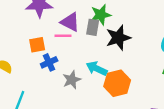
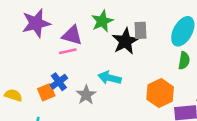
gray rectangle: (93, 27) -> (141, 30), moved
orange square: (37, 45) -> (46, 92), moved
orange hexagon: (117, 83) -> (160, 93), moved

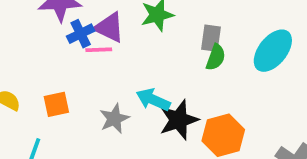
black star: (125, 41) -> (179, 120), moved
green semicircle: (184, 61) -> (216, 57), moved
blue cross: (59, 82) -> (81, 34), moved

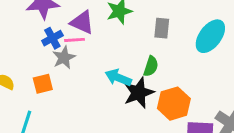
blue cross: (81, 34) -> (52, 38), moved
green semicircle: (216, 57) -> (151, 66), moved
gray star: (114, 119) -> (64, 58), moved

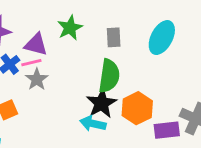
gray star: (64, 58) -> (37, 79), moved
green semicircle: (151, 66) -> (109, 76), size x1.6
cyan arrow: (118, 78) -> (93, 124), moved

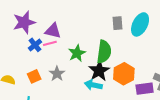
green star: (70, 28) -> (77, 53), moved
gray rectangle: (114, 37) -> (118, 23), moved
gray star: (37, 79) -> (57, 74), moved

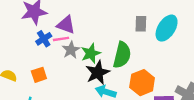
black star: (99, 71) -> (98, 73), moved
gray star: (57, 74) -> (71, 50), moved

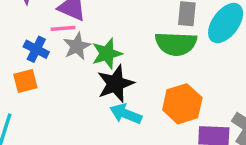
blue cross: (44, 39) -> (36, 49), moved, turned -35
green semicircle: (122, 55) -> (176, 44), moved, turned 75

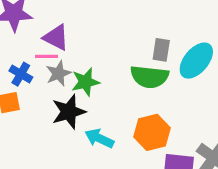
black star: (115, 84) -> (69, 112), moved

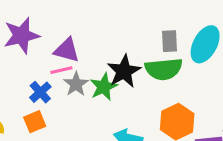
blue cross: (21, 74) -> (40, 92), turned 30
black star: (69, 112) -> (124, 71), moved

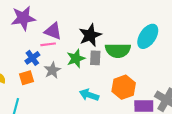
gray rectangle: (169, 41) -> (95, 58), moved
black star: (124, 71) -> (90, 35), moved
gray star: (76, 84) -> (52, 70), moved

